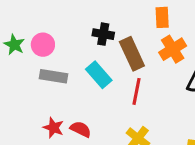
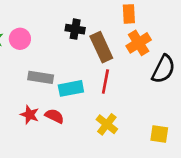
cyan rectangle: (99, 75) -> (71, 88), moved, turned -60
gray rectangle: (53, 76) -> (41, 77), moved

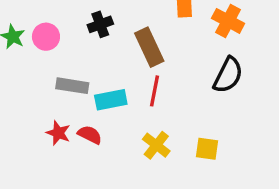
black cross: (75, 29) -> (100, 24), moved, turned -30
orange cross: (139, 43) -> (228, 21), moved, turned -30
yellow square: (159, 134) -> (207, 149), moved

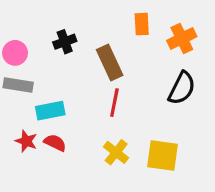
orange cross: (228, 21) -> (182, 38), turned 36
gray rectangle: (72, 86) -> (18, 85), moved
cyan rectangle: (111, 100) -> (50, 111), moved
yellow square: (207, 149) -> (163, 156), size x1.5

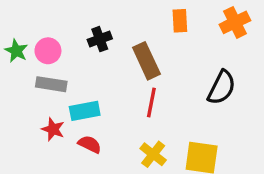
orange cross: (182, 38) -> (235, 22), moved
red star: (26, 141) -> (53, 129), moved

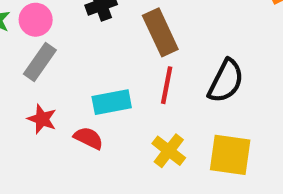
gray rectangle: (51, 84) -> (40, 62), turned -64
black semicircle: (222, 88) -> (226, 81), moved
cyan rectangle: (85, 111) -> (112, 102), moved

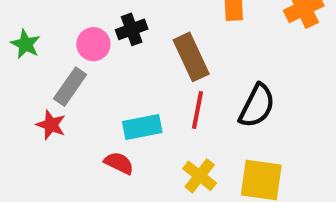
pink circle: (36, 20) -> (93, 44), moved
red star: (42, 119) -> (51, 125), moved

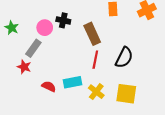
black cross: (132, 29) -> (63, 20), turned 32
cyan rectangle: (142, 127) -> (73, 82), moved
red semicircle: (119, 163) -> (49, 86), moved

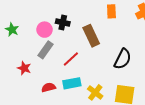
gray rectangle: (33, 48) -> (46, 50), moved
red line: (95, 60) -> (71, 59), moved, turned 36
red semicircle: (49, 86) -> (49, 87), turned -40

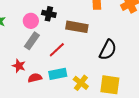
brown rectangle: (91, 36) -> (77, 27), turned -55
red star: (24, 68) -> (19, 66), moved

